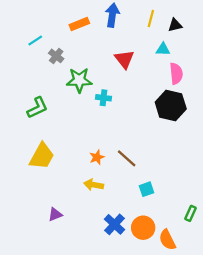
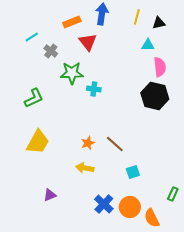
red triangle: (124, 59) -> (88, 42), moved

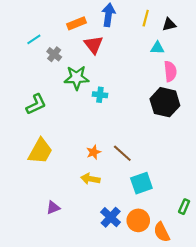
cyan square: (133, 172) -> (141, 183), size x1.5

